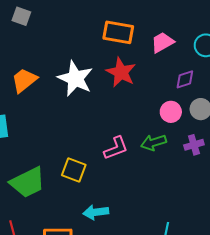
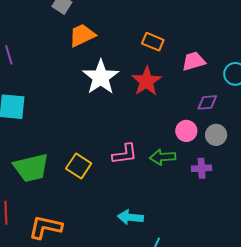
orange rectangle: (118, 32) -> (153, 42), size x0.7
orange trapezoid: (24, 80) -> (82, 35), moved
cyan arrow: (96, 212) -> (130, 217), moved

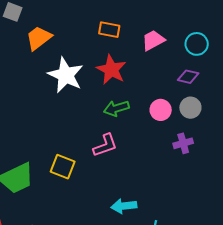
purple diamond: (207, 102) -> (188, 77), moved, turned 30
green arrow: (163, 157) -> (116, 108), moved

